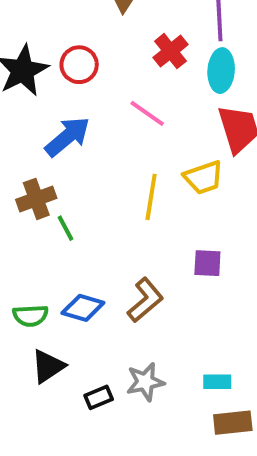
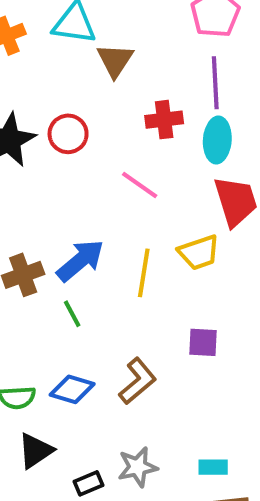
red cross: (171, 51) -> (164, 120), turned 32
blue arrow: (67, 137) -> (80, 261), moved
green line: (65, 228) -> (72, 314), moved

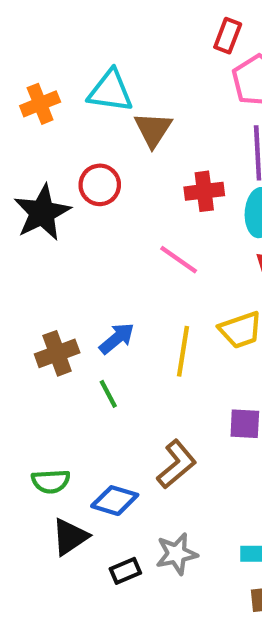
red circle: (68, 134) -> (100, 185), moved
blue arrow: (80, 261) -> (117, 338), size x0.7
blue diamond: (72, 389) -> (115, 501), moved

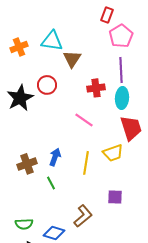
blue arrow: (117, 338) -> (55, 157), turned -30

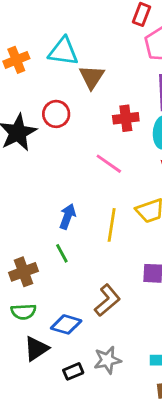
brown cross: (27, 164) -> (23, 272), moved

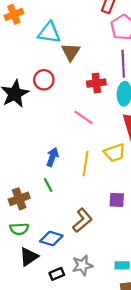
orange cross: (16, 60) -> (14, 14), moved

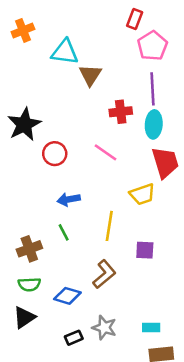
red circle: (44, 80) -> (55, 154), moved
blue arrow: (52, 157) -> (69, 199), turned -120
yellow line: (86, 163) -> (109, 226), moved
black triangle: (29, 257) -> (24, 317), moved
gray star: (82, 265) -> (104, 328), turned 30

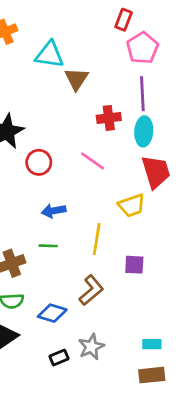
green line: (64, 232) -> (48, 246), turned -60
gray star: (104, 328) -> (91, 347), turned 30
cyan rectangle: (151, 328) -> (152, 344), moved

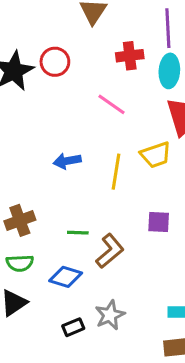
red circle: (39, 162) -> (55, 62), moved
yellow line: (97, 239) -> (116, 172), moved
green line: (48, 246) -> (78, 233), moved

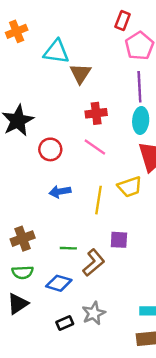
red cross: (130, 56) -> (96, 113), moved
red circle: (55, 62) -> (50, 149), moved
purple square: (159, 222) -> (119, 240), moved

